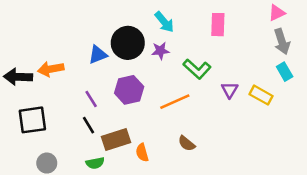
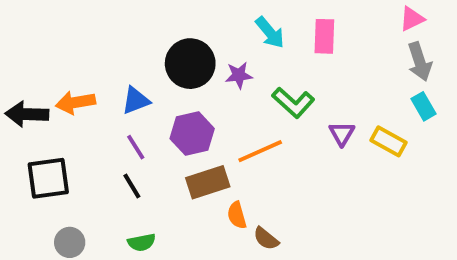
cyan arrow: (164, 22) -> (270, 32), moved
blue triangle: (98, 55) -> (136, 101), moved
brown rectangle: (116, 140) -> (208, 182), moved
brown semicircle: (187, 143) -> (266, 239), moved
orange semicircle: (142, 153) -> (237, 215), moved

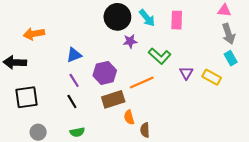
pink triangle: (412, 19) -> (224, 11), turned 32
black circle: (190, 64) -> (117, 17), moved
orange arrow: (75, 102) -> (34, 34), moved
brown semicircle: (266, 239) -> (145, 130), turned 48

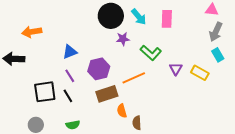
gray arrow: (228, 34) -> (216, 32), turned 42
black square: (26, 97) -> (45, 92), moved

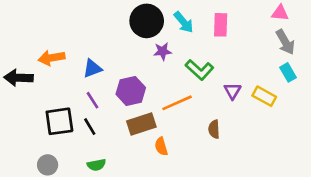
orange arrow: (32, 32) -> (52, 58), moved
gray arrow: (216, 32) -> (285, 42), turned -54
brown semicircle: (137, 123) -> (214, 129), moved

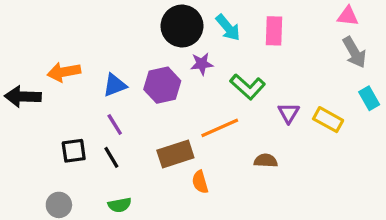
cyan rectangle: (288, 72) -> (369, 98), moved
purple hexagon: (131, 91) -> (162, 85), moved
black square: (59, 121) -> (74, 151), size x0.7
brown semicircle: (214, 129) -> (266, 161), turned 96

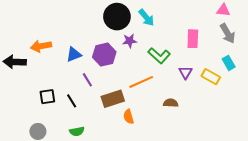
pink rectangle: (274, 31) -> (193, 39), moved
cyan rectangle: (369, 98) -> (229, 63), moved
purple line: (115, 124) -> (87, 80), moved

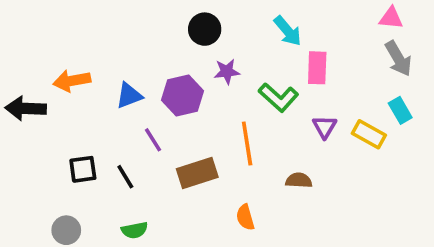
black circle: (117, 17) -> (205, 29), size x0.7
cyan arrow: (146, 18) -> (288, 31), moved
pink rectangle: (193, 39) -> (317, 68), moved
orange line: (141, 82) -> (247, 143), turned -75
orange semicircle: (129, 117) -> (245, 217), moved

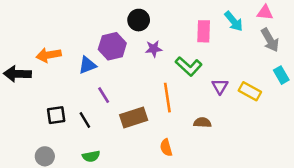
cyan arrow: (288, 31) -> (234, 21), moved
pink rectangle: (317, 68) -> (204, 31), moved
purple hexagon: (182, 96) -> (112, 46), moved
cyan rectangle: (400, 110) -> (281, 75), moved

